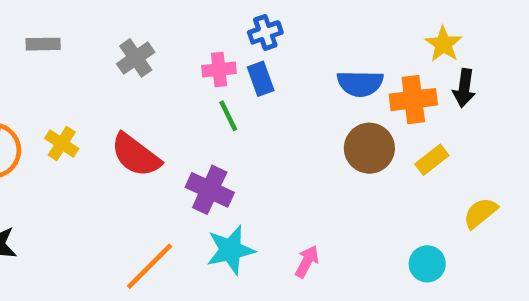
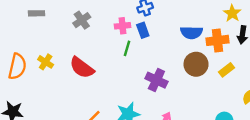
green line: (228, 116) -> (127, 48), turned 42
purple cross: (210, 190) -> (156, 80), moved

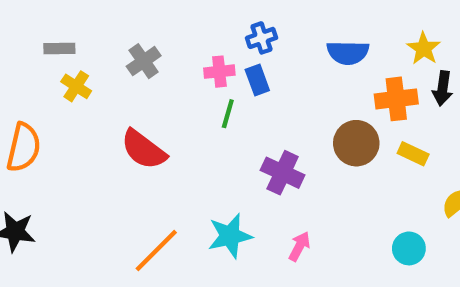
blue semicircle: (191, 33) -> (348, 53), moved
yellow cross: (46, 62) -> (76, 86), moved
yellow rectangle: (227, 70) -> (413, 154), turned 63

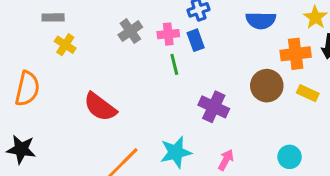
gray cross: (144, 61) -> (130, 31), moved
green line: (228, 114) -> (174, 64), turned -30
red semicircle: (144, 150) -> (100, 107), moved
cyan circle: (409, 248) -> (290, 157), moved

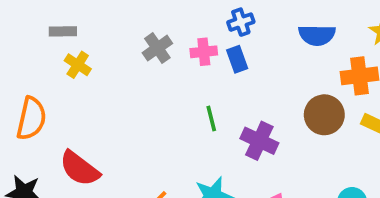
green line: (174, 64) -> (211, 119), moved
red semicircle: (100, 107) -> (80, 169), moved

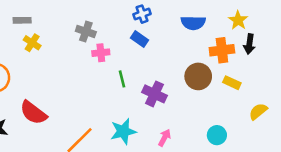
gray cross: (157, 48) -> (86, 32), turned -36
pink cross: (204, 52) -> (101, 53), moved
blue rectangle: (237, 59) -> (140, 39), turned -35

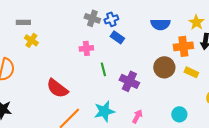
blue cross: (142, 14) -> (111, 19), moved
gray cross: (86, 32) -> (92, 18), moved
red semicircle: (33, 113) -> (57, 88), moved

